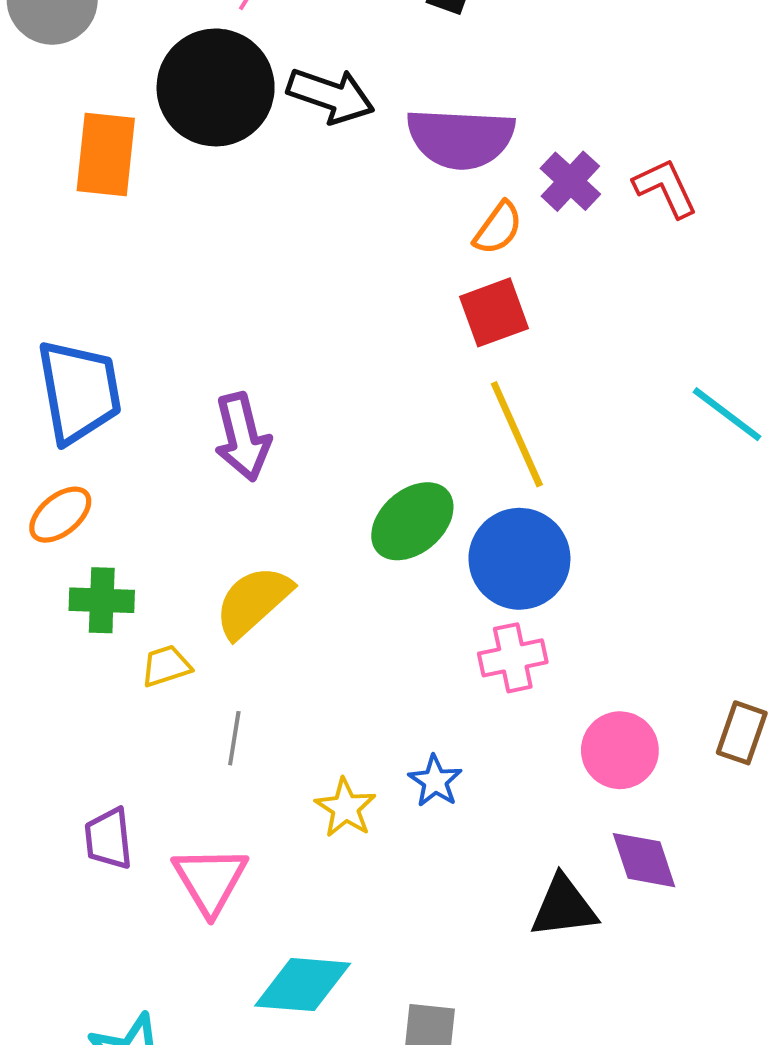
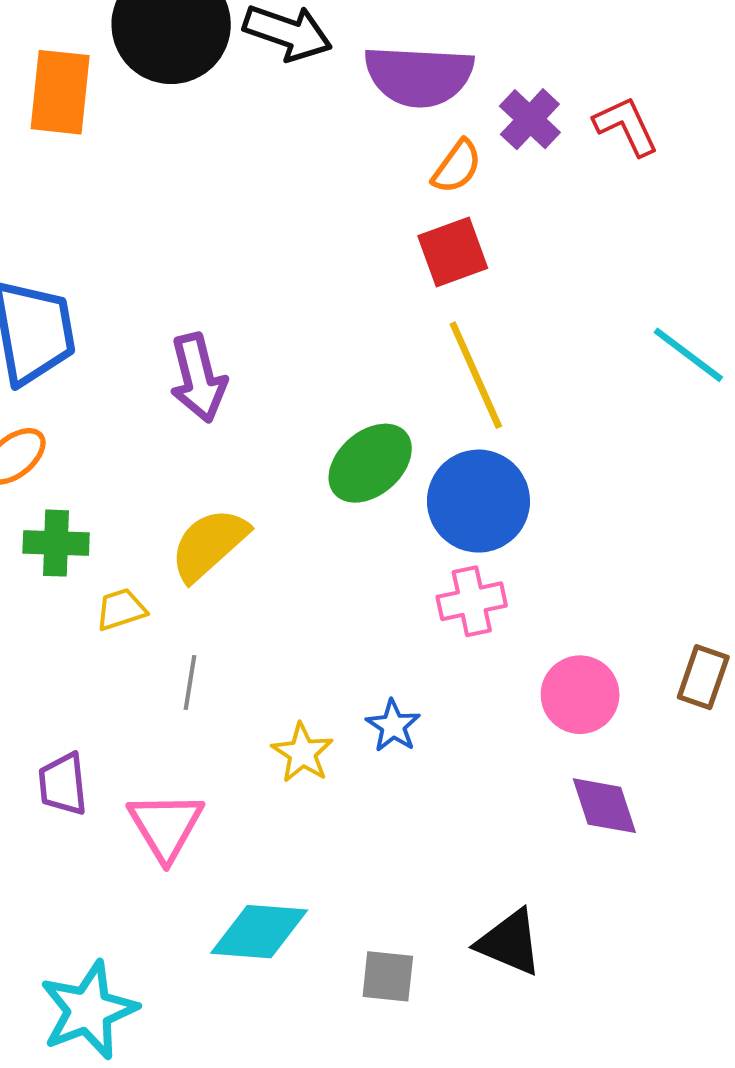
black triangle: (564, 907) -> (510, 942), moved, turned 30

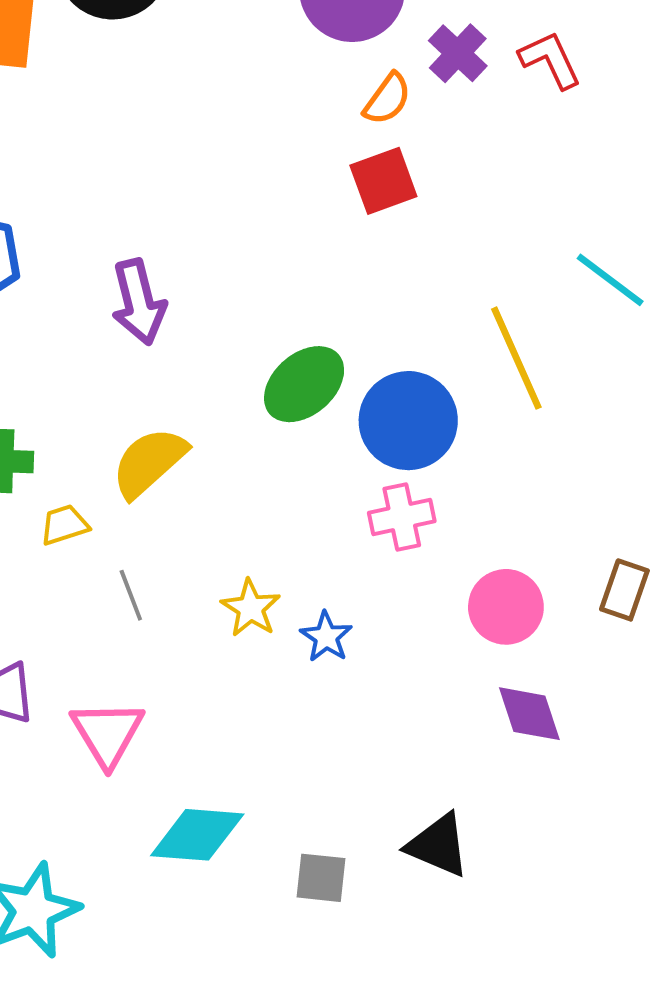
yellow line: (476, 375) -> (516, 358), moved
gray line: (190, 682) -> (131, 595), turned -30
yellow star: (302, 753) -> (251, 608), moved

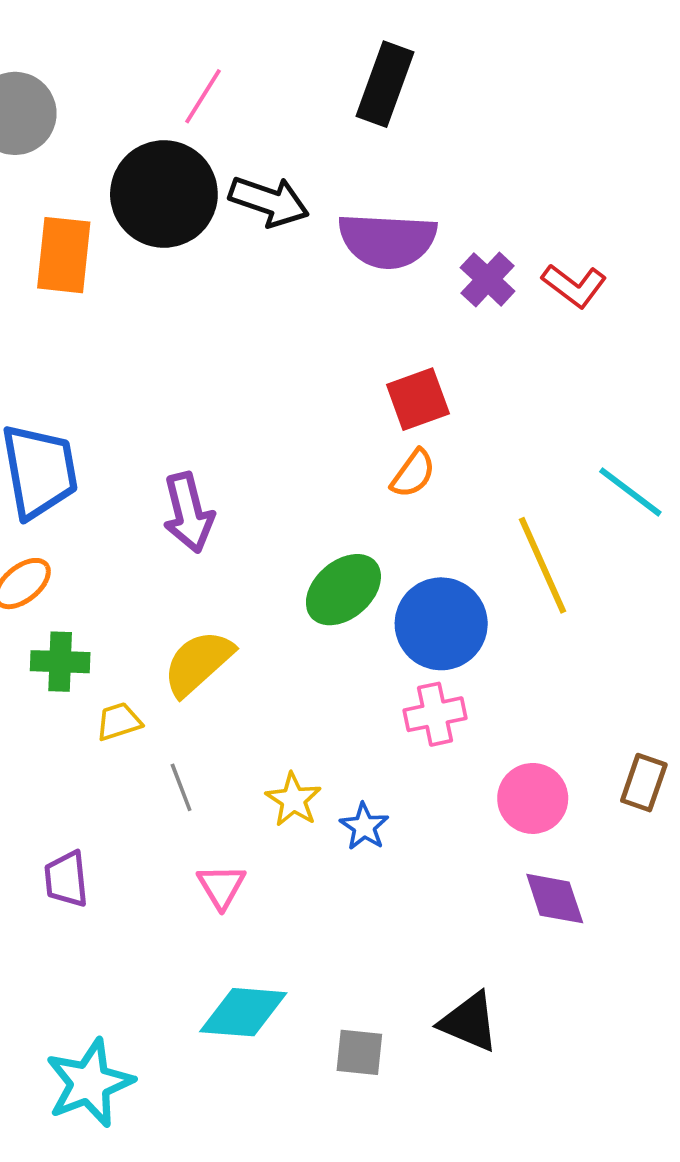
red L-shape: (550, 60) -> (574, 286), turned 152
orange semicircle: (387, 99) -> (413, 474), moved
pink triangle: (107, 733) -> (221, 886), moved, size x0.7

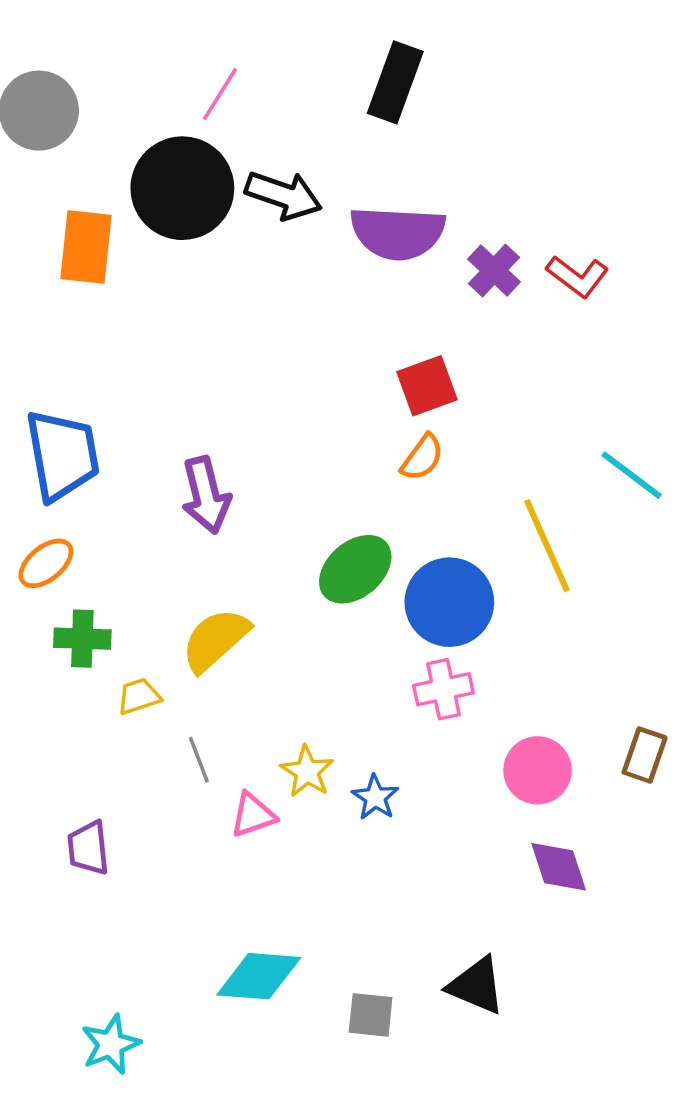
pink triangle: (221, 886) -> (253, 815), moved, turned 42
cyan star: (89, 1083) -> (111, 1044), size x0.7

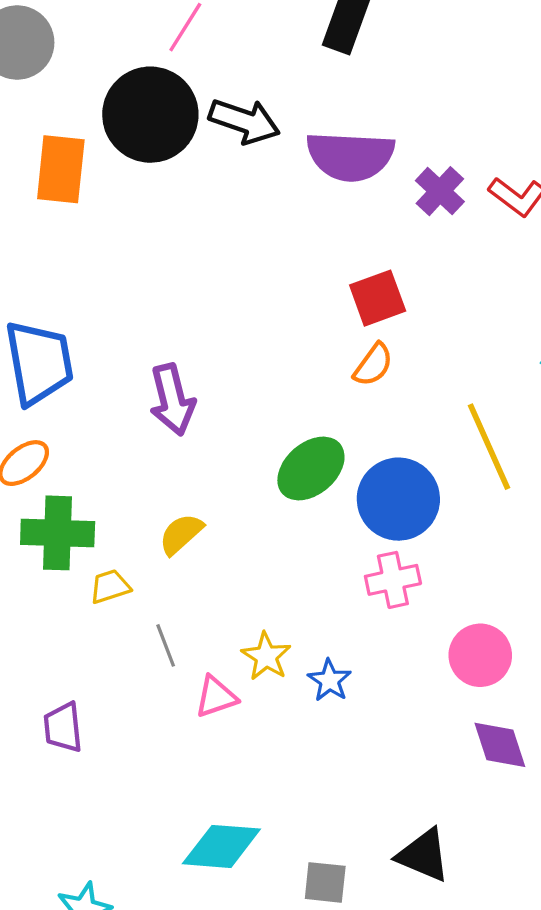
green cross: (82, 639) -> (58, 533), size x1.4
yellow semicircle: (215, 640) -> (181, 534), size x0.7

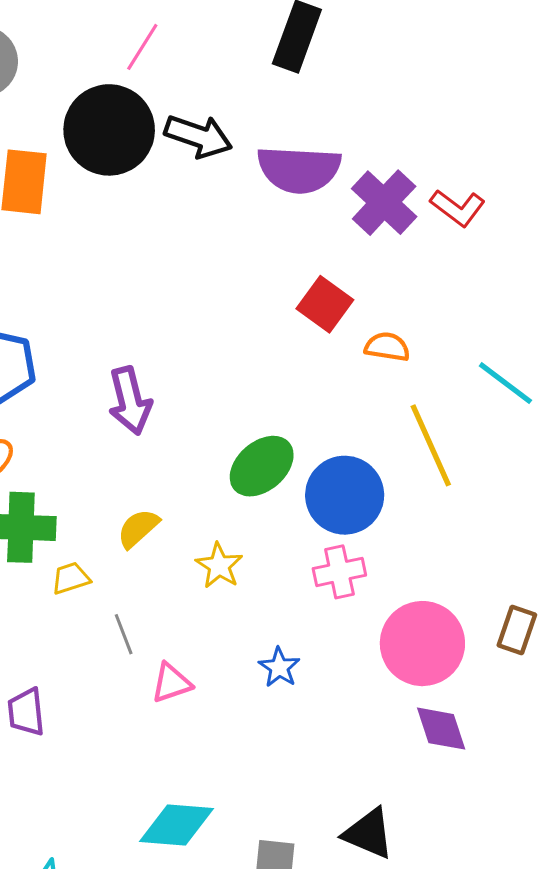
purple cross: (440, 191) -> (384, 203), size x1.4
red square: (378, 298) -> (325, 304), turned -34
orange semicircle: (373, 365) -> (387, 347), moved, turned -117
pink circle: (480, 655) -> (422, 644), size x1.4
yellow star: (266, 656) -> (219, 566), moved

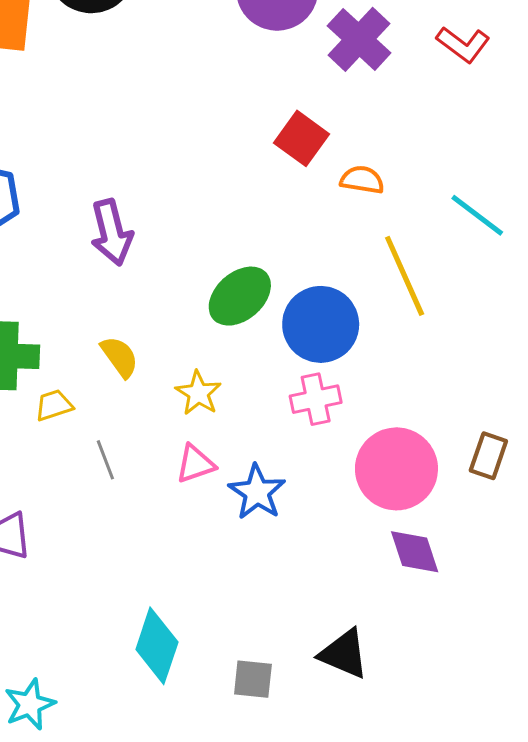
red L-shape: (458, 208) -> (463, 44), moved
yellow semicircle: (138, 528) -> (120, 357), turned 96
blue star: (279, 667) -> (257, 492), size x1.4
pink triangle: (171, 683) -> (195, 464), moved
cyan diamond: (177, 825) -> (157, 646), turned -76

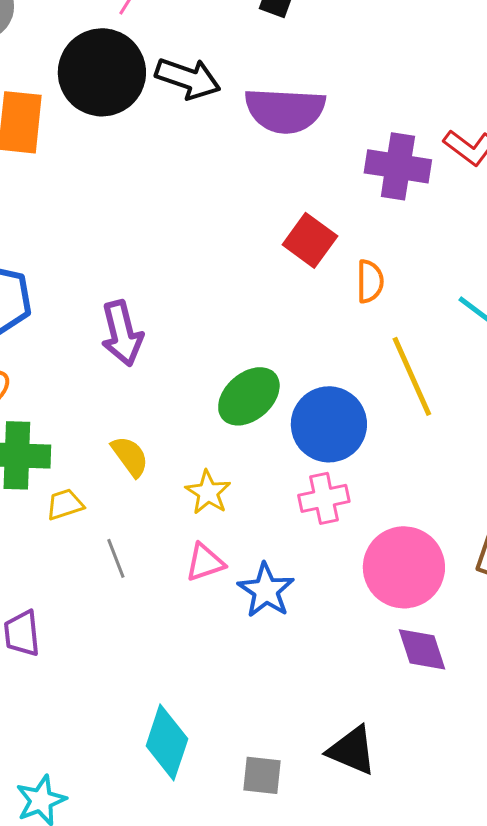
purple cross: (359, 39) -> (398, 166), moved, turned -34
orange semicircle: (362, 180) -> (370, 281), turned 81

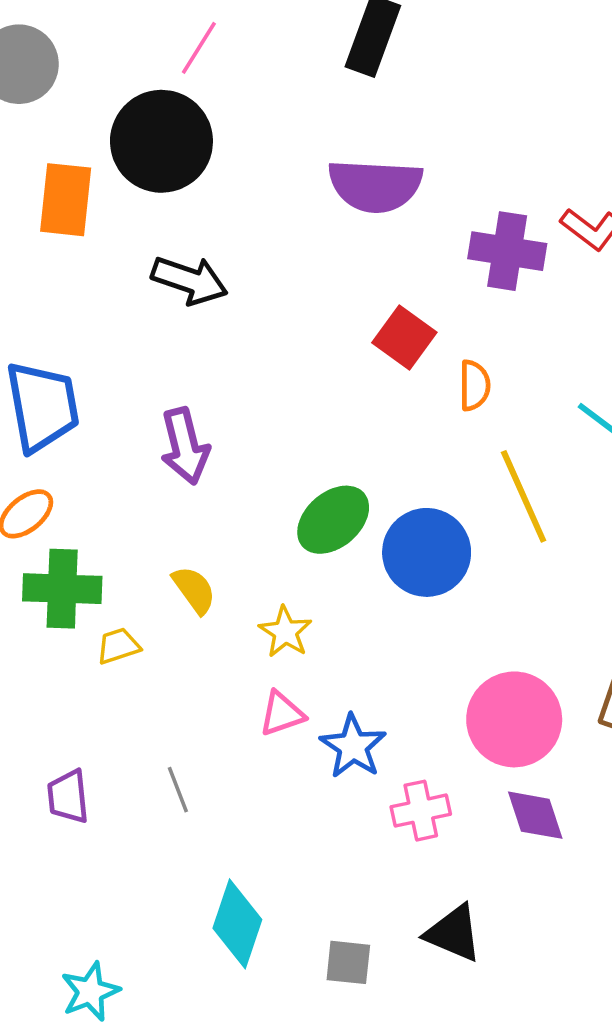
black arrow: (188, 78) -> (189, 280), moved
pink cross: (324, 498) -> (421, 811), moved
gray line: (116, 558) -> (178, 790), moved

